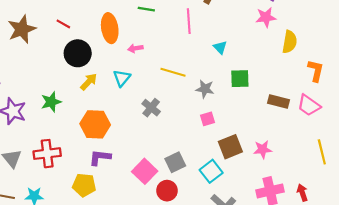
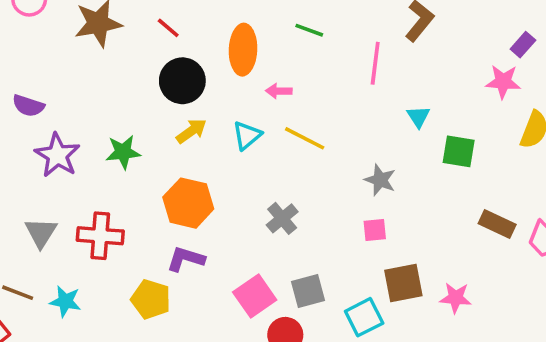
yellow line: (173, 72) -> (305, 138), moved
green square: (240, 79) -> (459, 151), moved
gray cross: (151, 108) -> (282, 218), moved

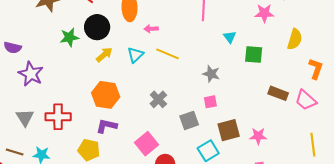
pink star: (503, 82) -> (264, 13), moved
green star: (123, 152) -> (69, 37), moved
gray square: (308, 291) -> (189, 120), moved

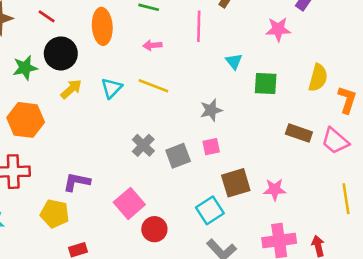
pink arrow: (151, 29) -> (152, 45), moved
yellow semicircle: (295, 39) -> (318, 78), moved
gray star: (211, 74) -> (211, 110), turned -30
orange hexagon: (106, 95) -> (26, 120), moved
gray square: (189, 120) -> (178, 156), moved

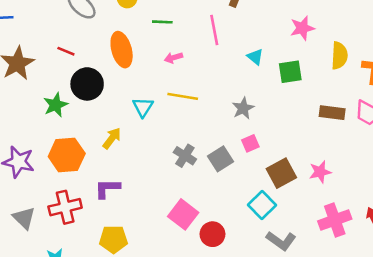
pink star: (278, 29) -> (302, 28), moved
yellow arrow: (71, 89) -> (112, 138), moved
purple L-shape: (77, 182) -> (107, 188), moved

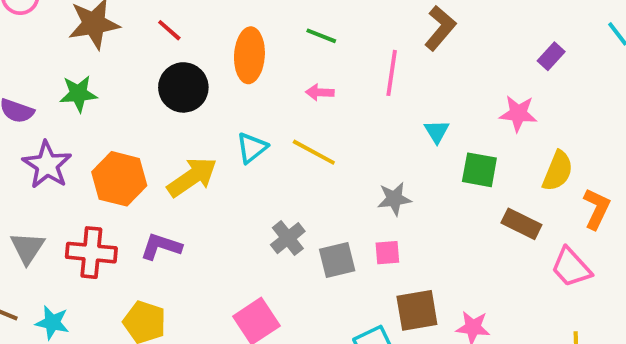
green star: (56, 105) -> (78, 94), moved
brown rectangle: (332, 113) -> (521, 224), moved
yellow arrow: (112, 138) -> (192, 177), size x1.5

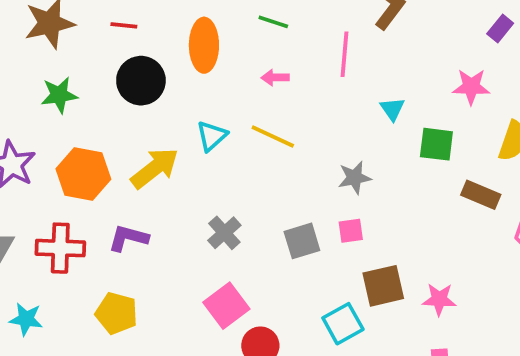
red line: (169, 30) -> (124, 25), turned -32
green star: (78, 94) -> (59, 95), moved
gray cross: (288, 238) -> (224, 233), moved

